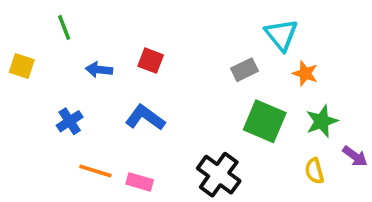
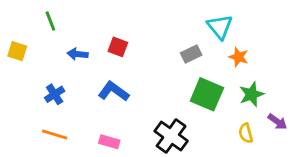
orange line: (95, 171) -> (55, 135), moved

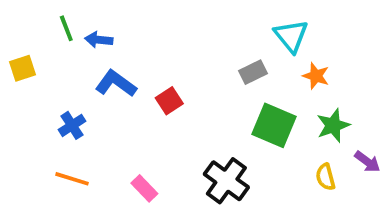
red square: (118, 47) -> (169, 101), moved, turned 36
yellow square: (17, 51) -> (22, 68), turned -36
blue arrow: (78, 54) -> (99, 40), moved
blue L-shape: (114, 91) -> (116, 84), moved
pink rectangle: (109, 142) -> (144, 188), turned 30

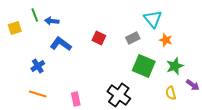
yellow square: (22, 68) -> (15, 28), moved
red square: (169, 101) -> (99, 38), moved, turned -32
pink rectangle: (144, 188) -> (76, 99), turned 32

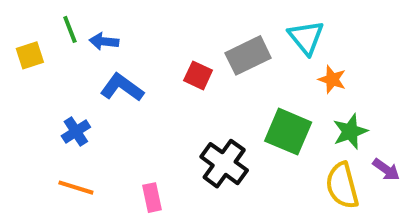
gray rectangle: (133, 38) -> (248, 55), moved, size x1.5
yellow semicircle: (171, 93) -> (342, 186), size x1.6
black cross: (119, 95) -> (224, 164), moved

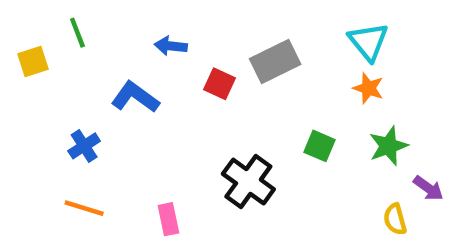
cyan triangle: (306, 37) -> (368, 42), moved
blue arrow: (104, 41) -> (171, 46), moved
green square: (288, 132) -> (319, 146), size x0.6
yellow semicircle: (342, 186) -> (395, 219), moved, size x0.6

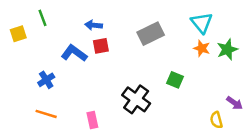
red square: (220, 84) -> (101, 46), moved, turned -35
green star: (388, 146) -> (227, 49), moved

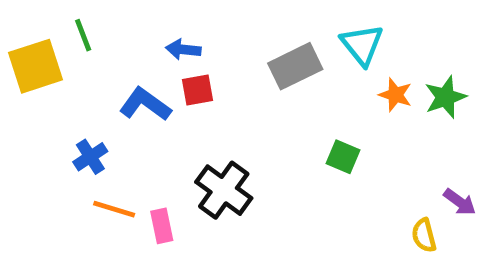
cyan triangle: (202, 23) -> (362, 45), moved
yellow square: (18, 34) -> (35, 66), size x1.6
black cross: (136, 99) -> (224, 190), moved
orange line: (46, 114) -> (114, 209), moved
pink rectangle: (92, 120) -> (162, 226), moved

